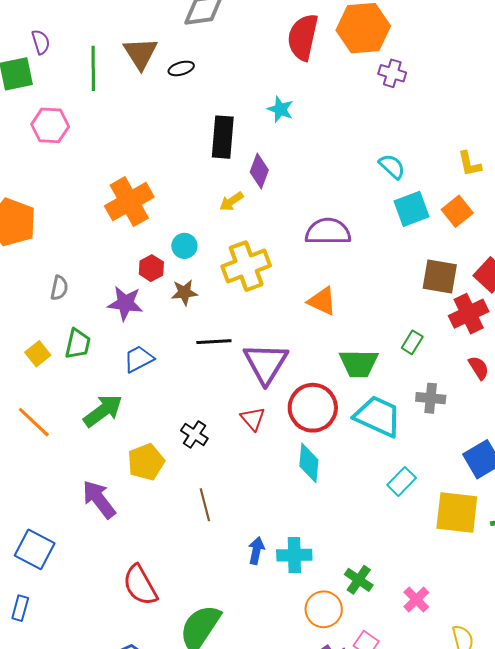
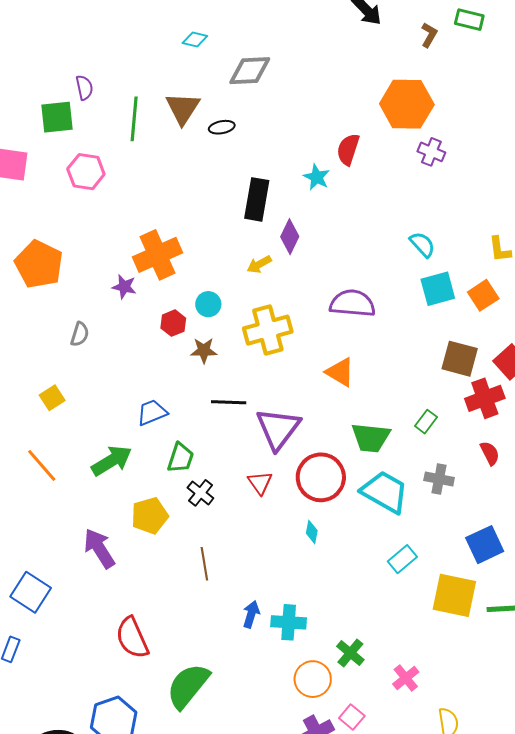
red semicircle: (303, 37) -> (348, 149), moved, size x0.7
purple star: (125, 303) -> (124, 287), moved, size x0.7
green trapezoid: (78, 344) -> (181, 458), moved
cyan diamond: (309, 463) -> (312, 532), size x0.6

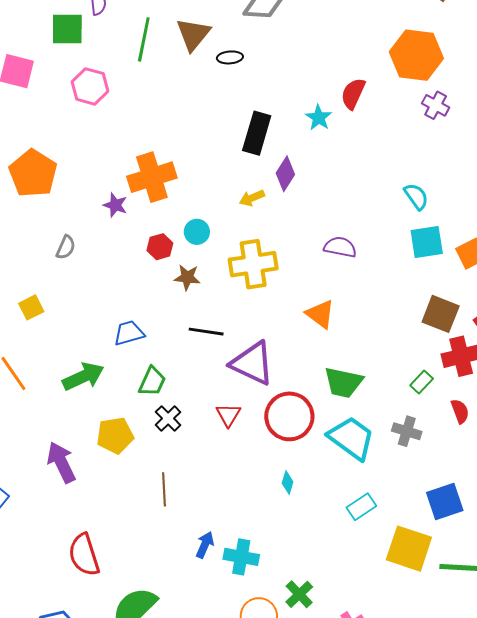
purple semicircle: (352, 303) -> (340, 247), size x0.7
green rectangle: (426, 422) -> (422, 382), moved
purple triangle: (278, 429) -> (252, 363), turned -48
cyan diamond: (312, 532) -> (288, 482), moved

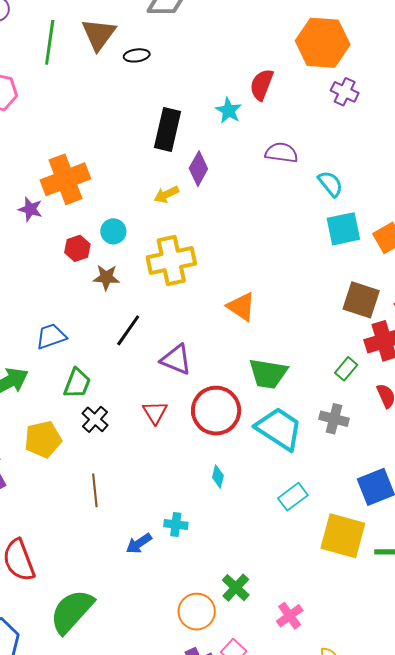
purple semicircle: (340, 247) -> (281, 153), moved
black line: (206, 332) -> (128, 330), turned -60
purple triangle: (252, 363) -> (176, 359), size x0.7
blue arrow: (205, 545) -> (139, 543), turned -144
cyan cross: (241, 557) -> (176, 524), moved, size x0.7

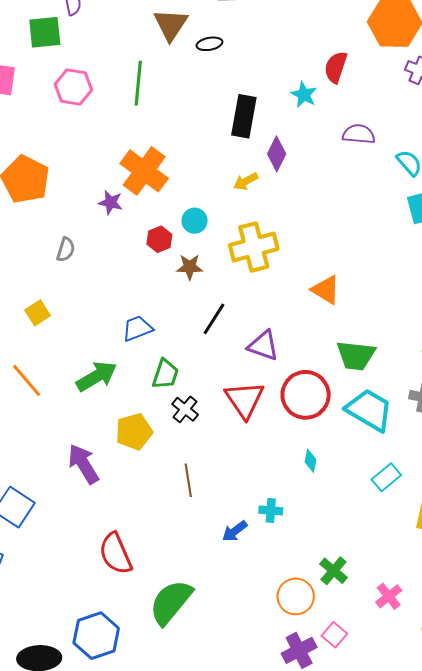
green line: (50, 42) -> (138, 83), moved
orange cross: (65, 179) -> (144, 171), turned -30
red triangle: (155, 412) -> (245, 400), size x1.6

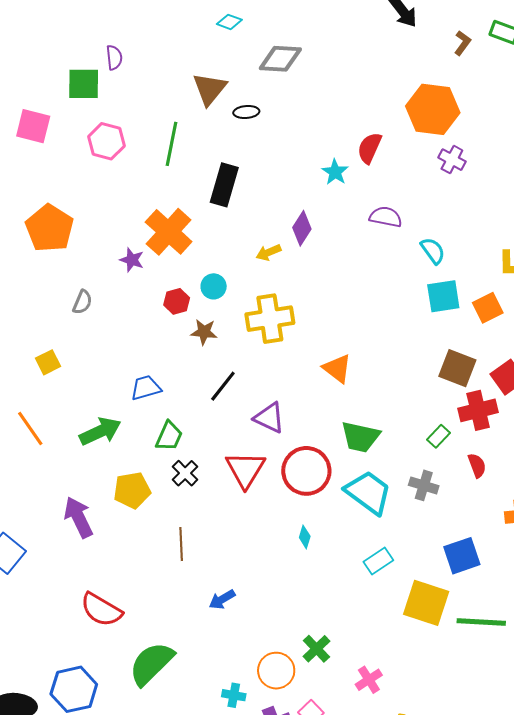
black rectangle: (244, 116) -> (224, 185), moved
cyan cross: (271, 511) -> (234, 695), moved
red semicircle: (116, 554) -> (101, 610), turned -42

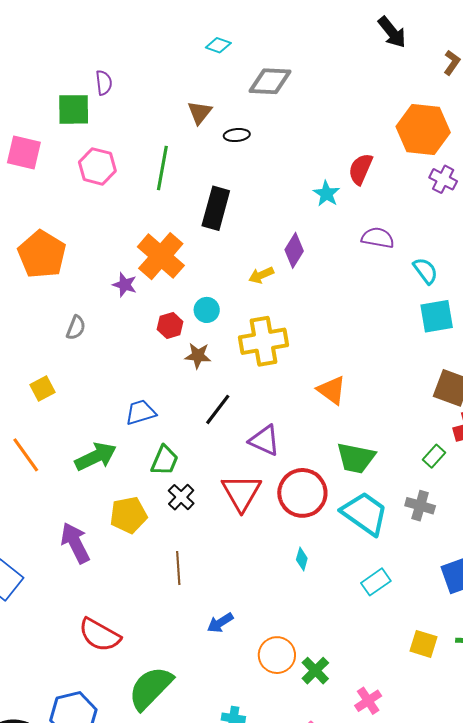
brown triangle: (210, 89) -> (200, 113), size x0.7
yellow square: (426, 603) -> (423, 644), moved, size x0.6
orange circle: (276, 671) -> (277, 655), moved

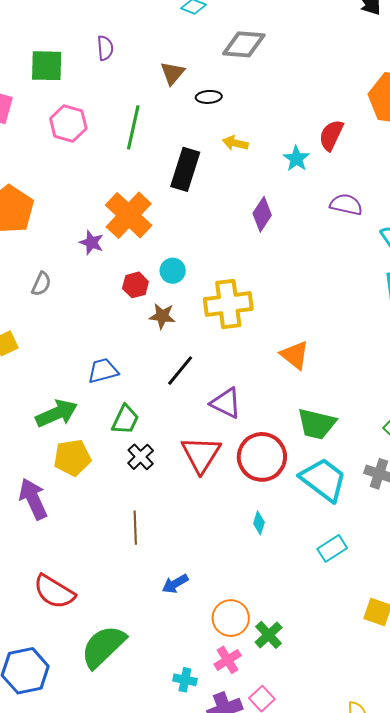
purple semicircle: (104, 83) -> (105, 48), moved
yellow arrow: (261, 275) -> (235, 143), moved, turned 35
yellow pentagon: (128, 515) -> (72, 458), moved
pink cross: (368, 701) -> (228, 660), moved

